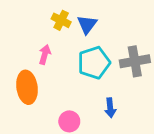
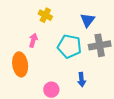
blue triangle: (87, 24) -> (88, 20), moved
cyan pentagon: (94, 63) -> (69, 46), turned 30

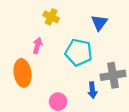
gray cross: (100, 45) -> (113, 75), moved

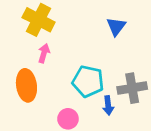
yellow cross: (51, 17) -> (39, 20), moved, size x1.6
cyan pentagon: (79, 52) -> (88, 81), moved

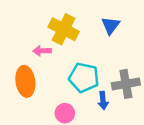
yellow cross: (39, 20) -> (64, 29), moved
pink arrow: (44, 53) -> (42, 51), turned -108

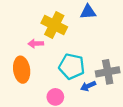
blue triangle: (111, 25) -> (88, 12), moved, turned 49
blue arrow: (103, 100) -> (88, 86), turned 72

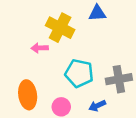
orange ellipse: (22, 70) -> (28, 95), moved
blue arrow: (88, 86) -> (97, 106), moved

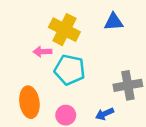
blue triangle: (97, 13) -> (114, 22), moved
cyan pentagon: (79, 73) -> (70, 70), moved

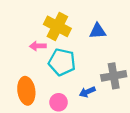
blue triangle: (114, 22) -> (98, 31), moved
blue arrow: (105, 114) -> (87, 92), moved

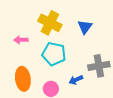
blue triangle: (98, 31) -> (85, 27), turned -49
pink arrow: (38, 46) -> (21, 40), moved

